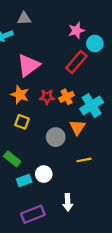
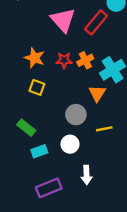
pink triangle: (29, 65) -> (63, 20), moved, turned -35
gray circle: (56, 137) -> (76, 115), moved
white circle: (44, 174) -> (70, 144), moved

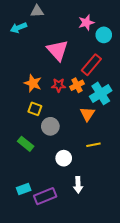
red rectangle: (96, 22) -> (91, 65), moved
gray circle: (76, 115) -> (50, 126), moved
cyan rectangle: (39, 151) -> (24, 189), moved

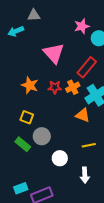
yellow square: (35, 109) -> (27, 117), moved
orange triangle: (87, 114) -> (83, 115), turned -42
gray circle: (50, 126) -> (42, 136), moved
white arrow: (78, 185) -> (85, 175), moved

